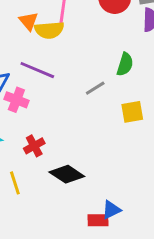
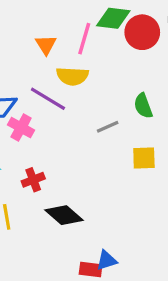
yellow semicircle: (49, 30) -> (72, 76), moved
green semicircle: (125, 64) -> (143, 106), turned 135

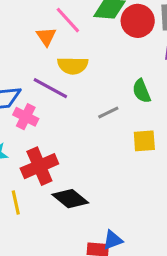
pink line: (84, 39) -> (68, 20), moved, turned -56
red cross: (33, 180) -> (39, 166), size x1.6

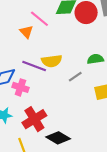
yellow semicircle: (73, 66) -> (52, 61), moved
green semicircle: (142, 91) -> (95, 59), turned 112

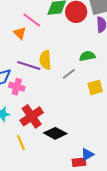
yellow semicircle: (52, 61) -> (45, 60), turned 96

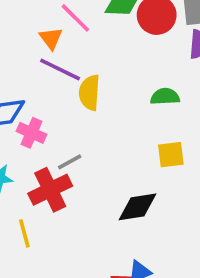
purple line: (29, 65) -> (60, 69), moved
gray line: (69, 74) -> (70, 162), moved
black diamond: (55, 133) -> (138, 207), moved, turned -45

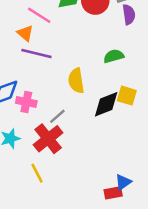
yellow semicircle: (89, 93) -> (76, 81), moved
yellow square: (171, 155) -> (127, 96), turned 36
black diamond: (138, 207) -> (106, 104), moved

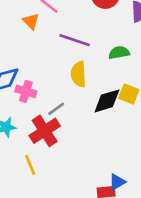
purple line: (36, 53) -> (75, 40), moved

